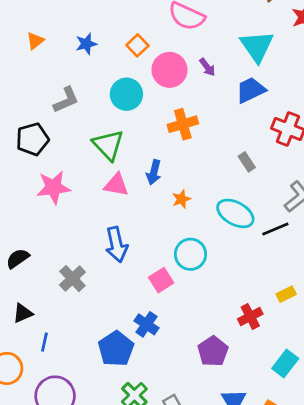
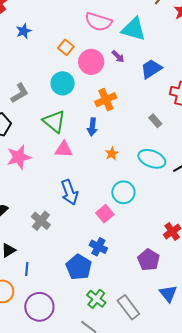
blue star: (86, 44) -> (24, 31), moved
cyan triangle: (257, 46) -> (134, 29), moved, turned -32
blue arrow: (154, 172) -> (92, 127), moved

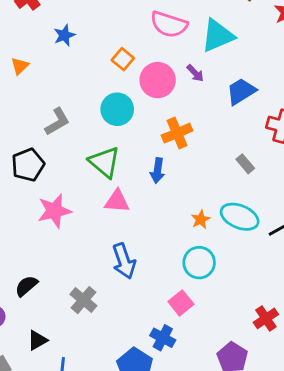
cyan triangle: (134, 29) -> (218, 36), turned -40
orange star: (112, 154) -> (201, 219), moved
pink square: (105, 214) -> (181, 303), moved

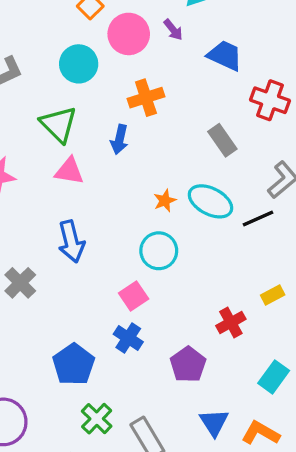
blue trapezoid: (241, 91) -> (225, 55), turned 52
gray rectangle: (245, 164) -> (222, 140), size x1.4
blue cross: (163, 338) -> (128, 338), moved

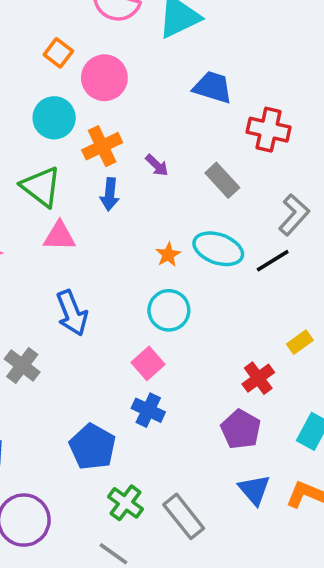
purple arrow: (173, 30) -> (157, 165), moved
orange cross: (146, 98) -> (102, 146), moved
purple pentagon: (188, 365) -> (241, 429), moved

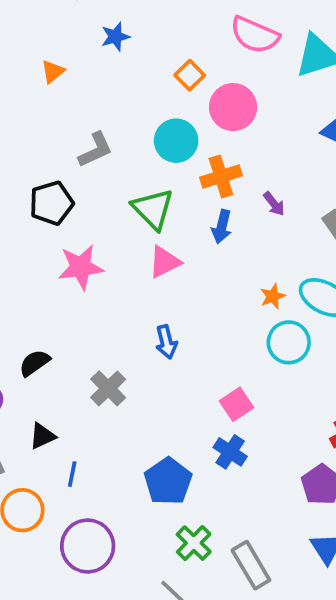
pink triangle: (59, 236) -> (165, 262), turned -36
cyan circle: (169, 310) -> (289, 342), moved
blue arrow: (72, 313) -> (166, 342), size x0.7

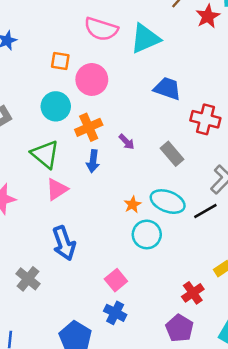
orange square: (190, 75) -> (60, 61), turned -30
blue arrow: (166, 342) -> (64, 243), size x1.5

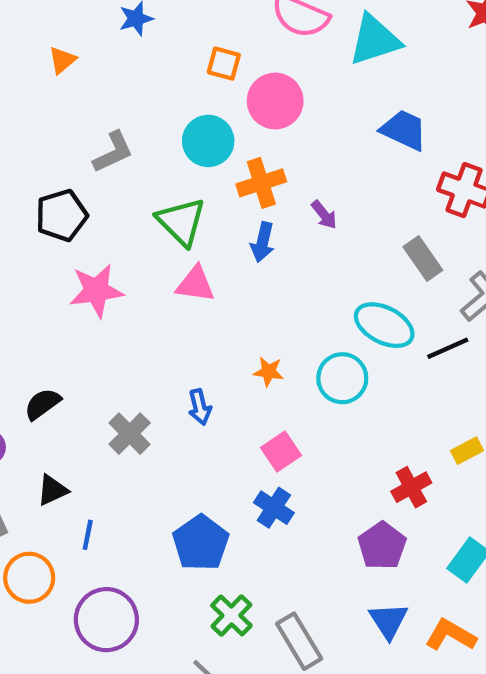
gray rectangle: (172, 154) -> (423, 259), moved
pink triangle: (57, 189) -> (195, 284), turned 35
orange star: (133, 205) -> (268, 372), moved, turned 30
blue arrow: (64, 243) -> (200, 407), moved, size x0.6

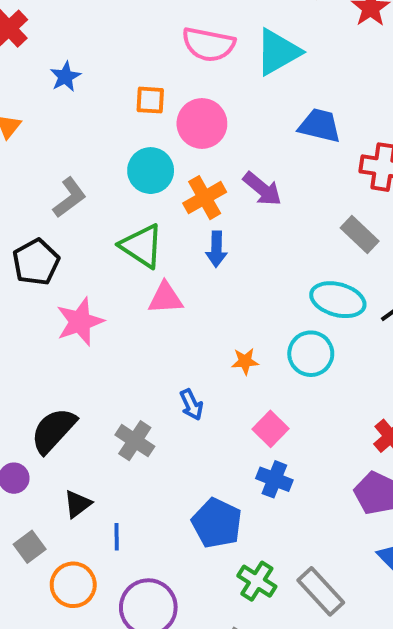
purple arrow: (324, 215) -> (262, 189), moved, size x1.5
black semicircle: (43, 404) -> (53, 430), size x1.5

